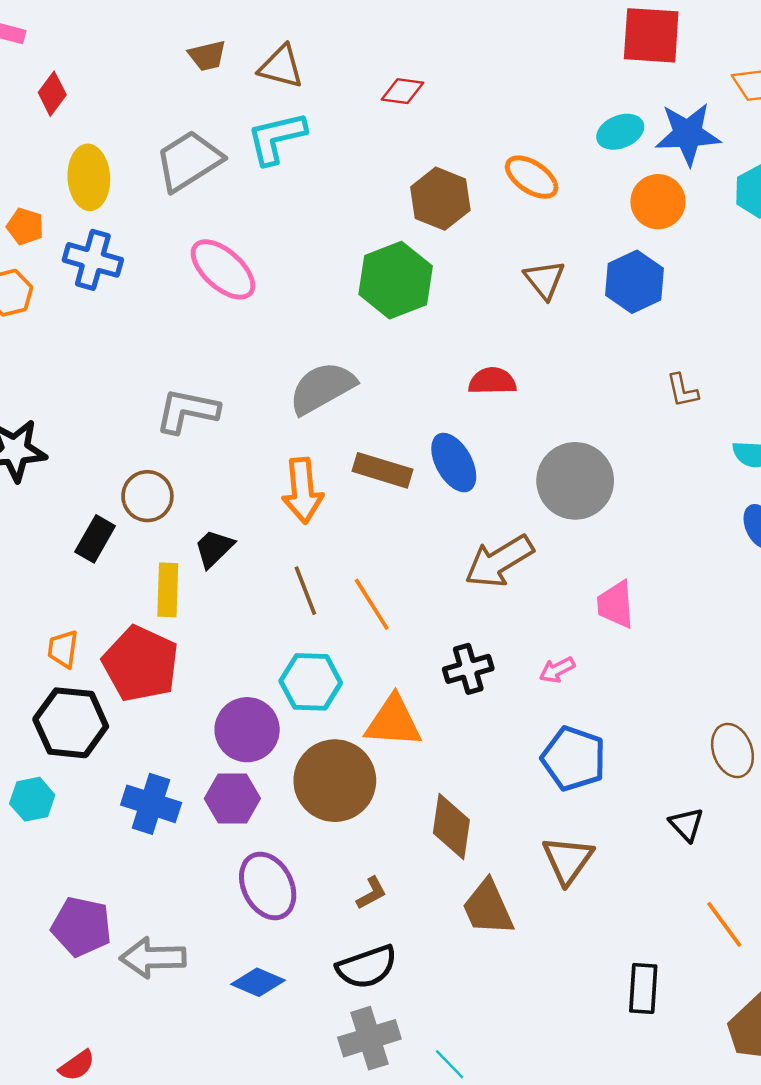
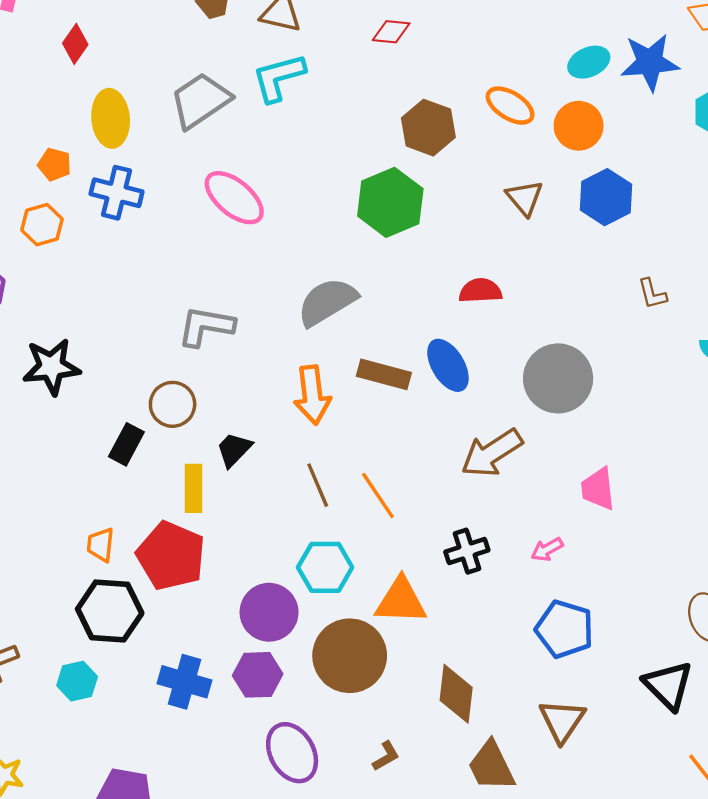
orange circle: (658, 202) -> (579, 126), moved
black triangle: (686, 824) -> (668, 685), size x1.6

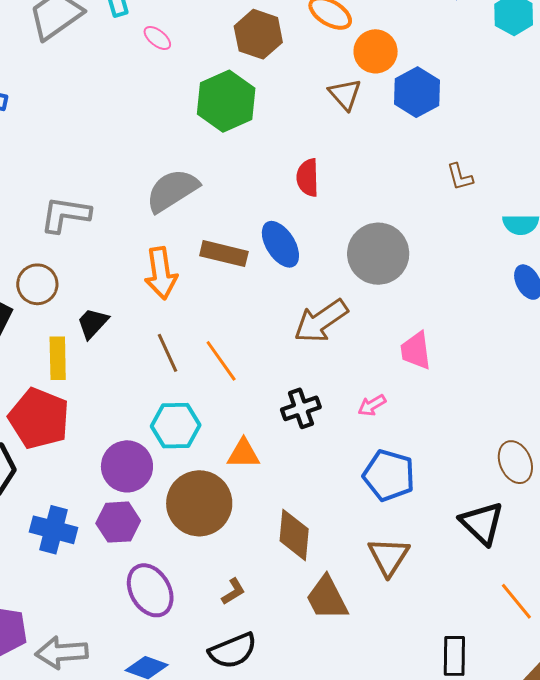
orange circle: (579, 126) -> (376, 51), moved
pink ellipse: (234, 198) -> (157, 38), moved, size x0.5
red semicircle: (480, 291) -> (308, 178), turned -87
orange triangle: (401, 601) -> (243, 454), size x0.7

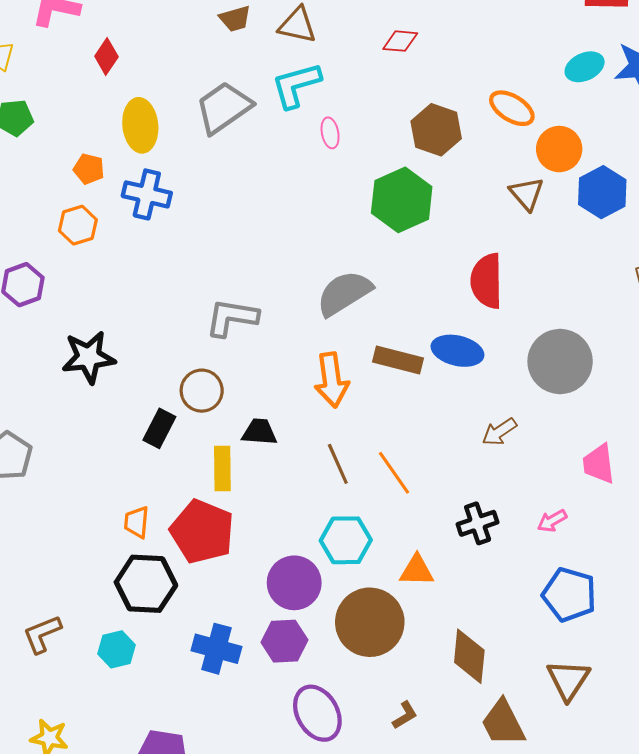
pink ellipse: (157, 38) -> (330, 133), turned 40
red semicircle: (308, 178) -> (487, 281), size x1.4
blue ellipse: (280, 244) -> (457, 351), turned -45
brown arrow: (321, 321) -> (499, 432), size x0.6
black trapezoid: (93, 323) -> (259, 432), turned 51

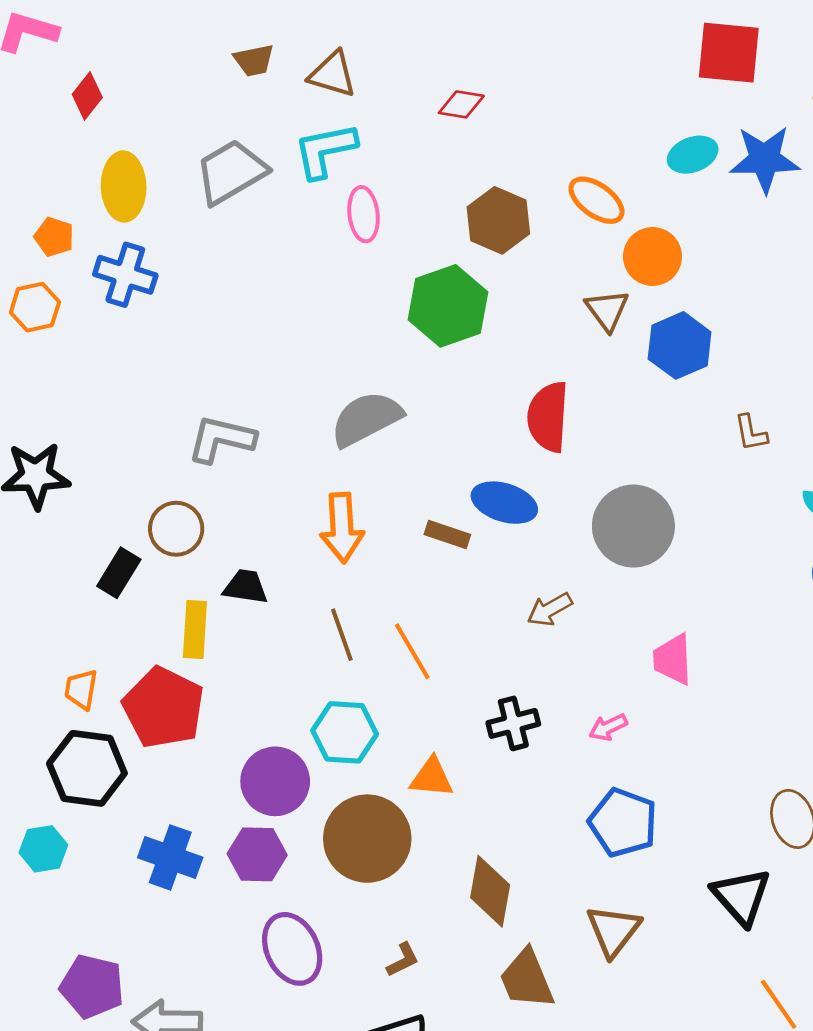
pink ellipse: (330, 133) -> (364, 214), size x1.4
blue hexagon: (602, 192) -> (680, 345), moved
brown rectangle: (398, 360) -> (447, 535), moved, size x0.7

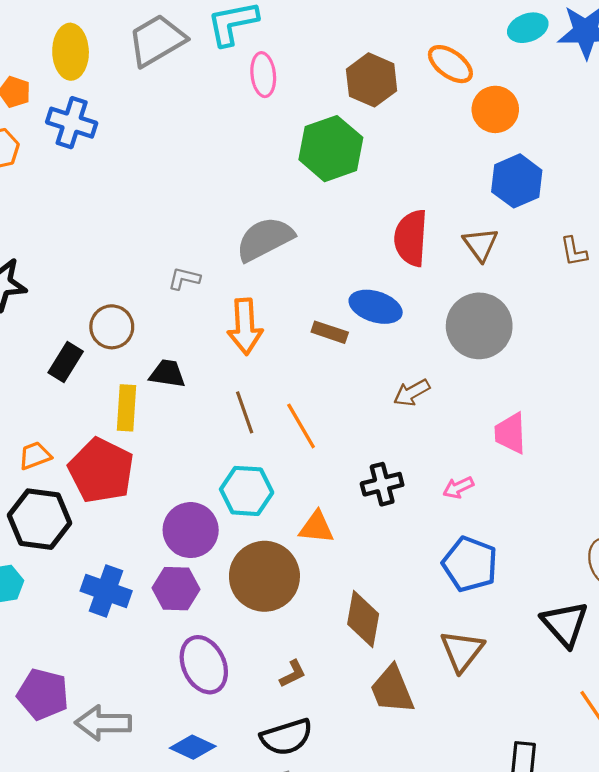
brown triangle: (607, 310) -> (481, 244), moved
gray L-shape: (221, 439) -> (184, 279), moved, size x0.6
orange trapezoid: (81, 689) -> (35, 456), turned 60

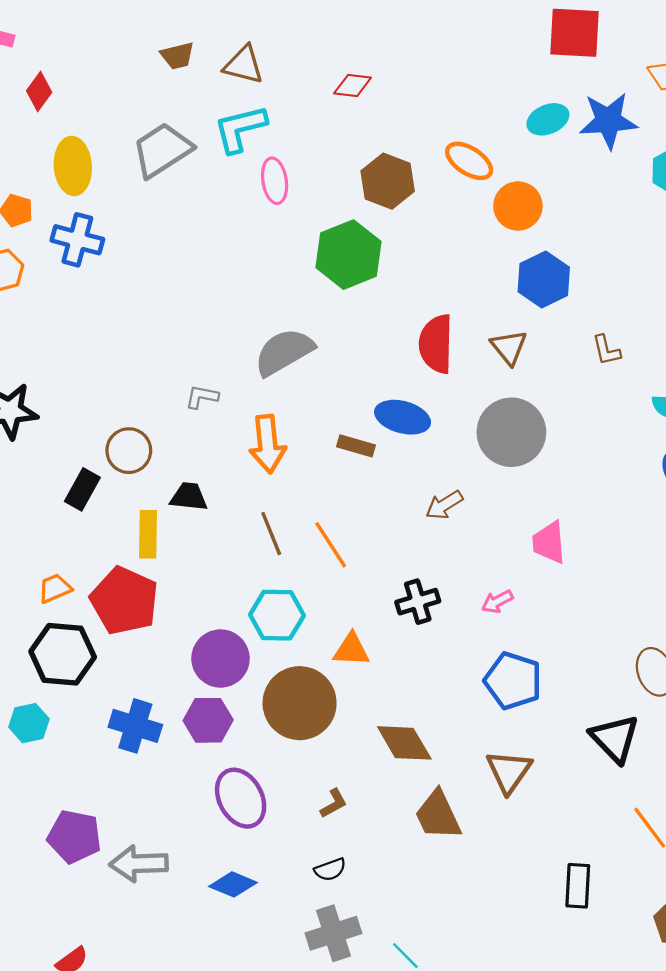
brown diamond: (363, 619) -> (404, 743), turned -38
black semicircle: (287, 737) -> (330, 869), size x0.6

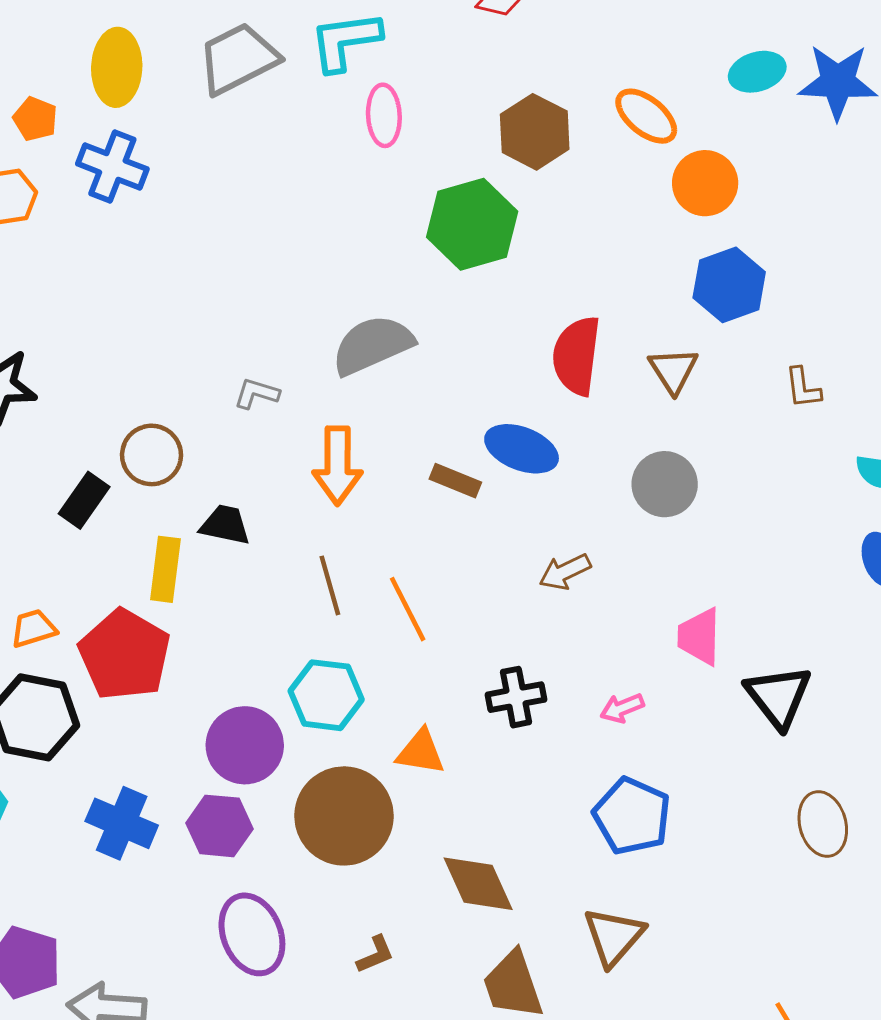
gray circle: (511, 432) -> (665, 484), size x0.7
black triangle: (615, 739) -> (778, 696), moved

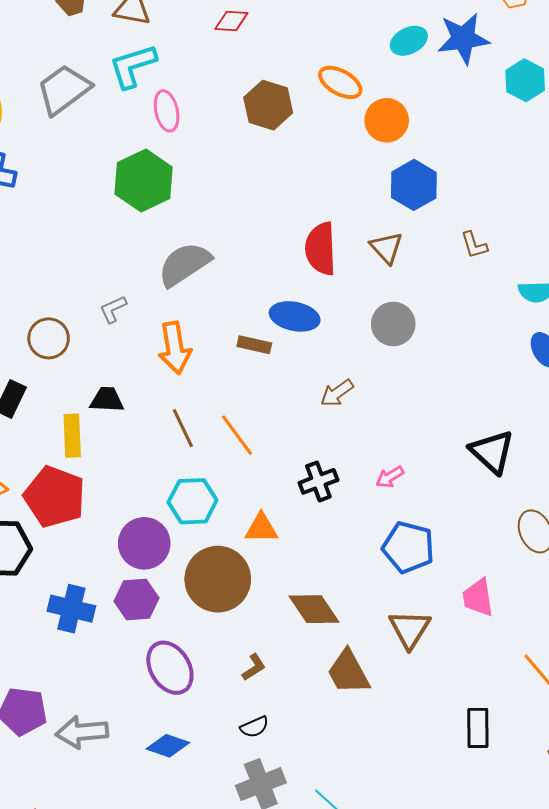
green hexagon: (472, 224) -> (144, 180), moved
gray L-shape: (257, 393) -> (113, 309), turned -32
brown circle: (152, 455) -> (49, 338), moved
pink trapezoid: (699, 637) -> (478, 598), moved

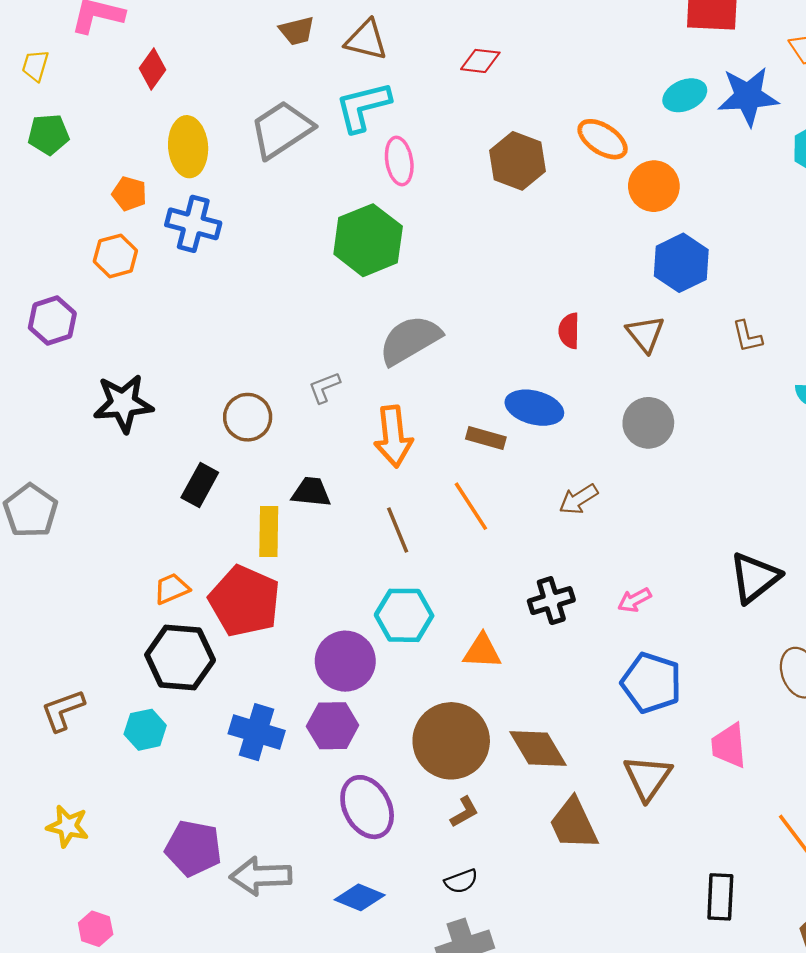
red semicircle: (321, 249) -> (569, 331), size x0.6
orange line: (237, 435) -> (471, 506), moved
black triangle: (492, 452) -> (755, 578), turned 36
brown circle: (218, 579) -> (451, 741), moved

